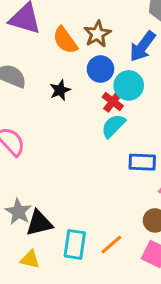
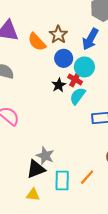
black star: (60, 90) -> (59, 85), moved
gray star: (18, 212) -> (45, 156), moved

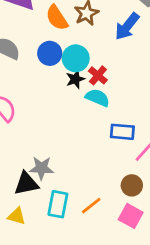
blue circle: (64, 58) -> (50, 53), moved
cyan circle: (84, 67) -> (76, 58), moved
cyan semicircle: (78, 96) -> (97, 98), turned 66
gray star: (45, 156) -> (41, 168), turned -30

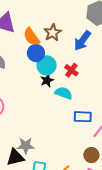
blue circle: (50, 53) -> (36, 53), moved
red cross: (98, 75) -> (71, 70), moved

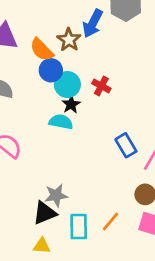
blue arrow: (82, 41) -> (93, 23), moved
cyan semicircle: (64, 93) -> (61, 122), moved
blue rectangle: (83, 117) -> (126, 145), turned 66

